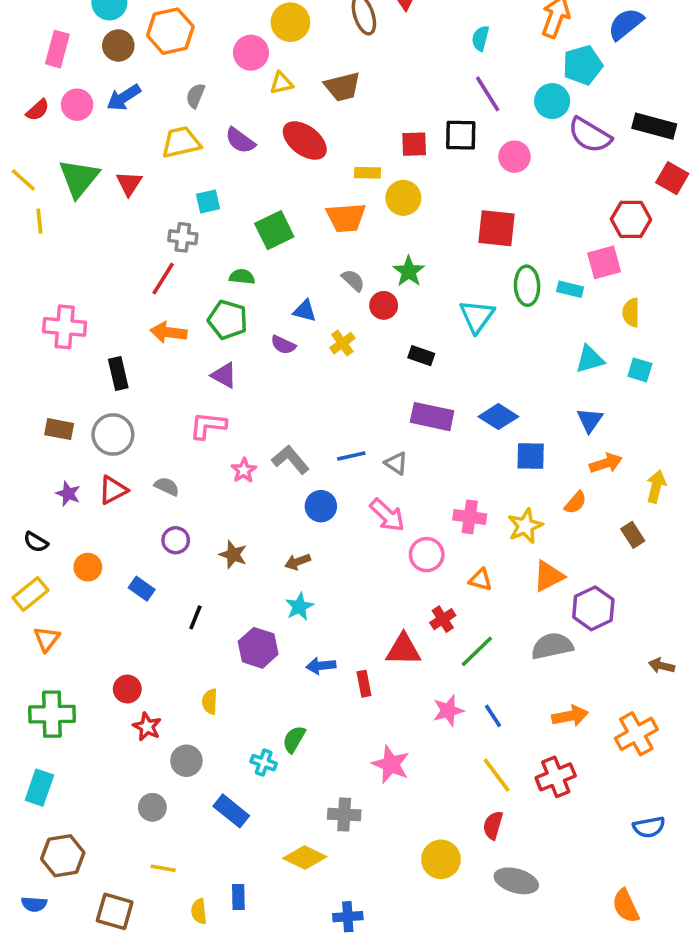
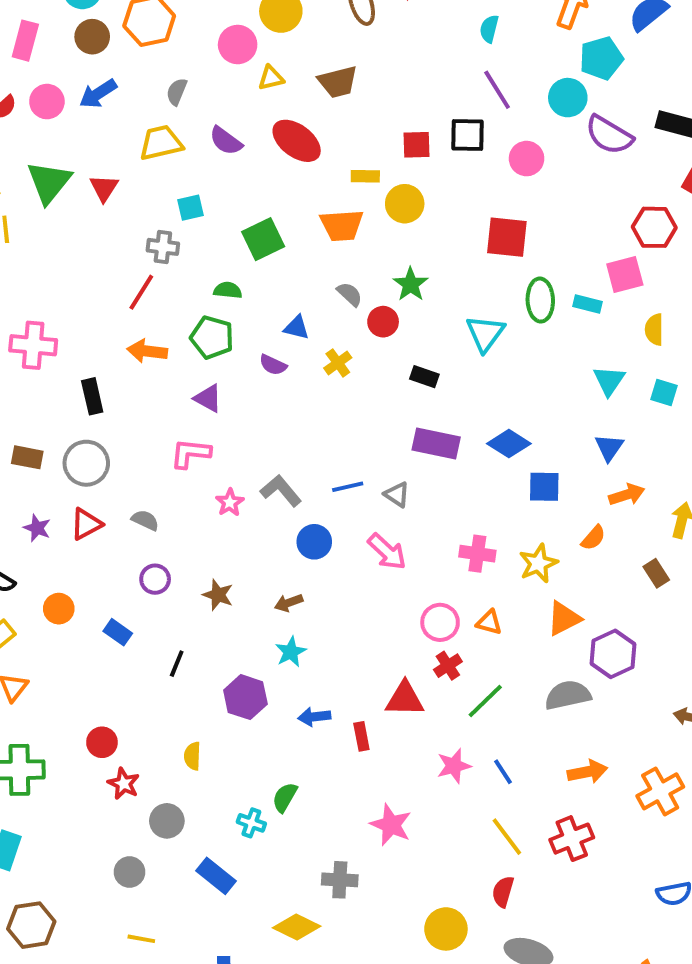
cyan triangle: (590, 359) -> (609, 381), turned -40
pink circle: (427, 555) -> (440, 622), moved

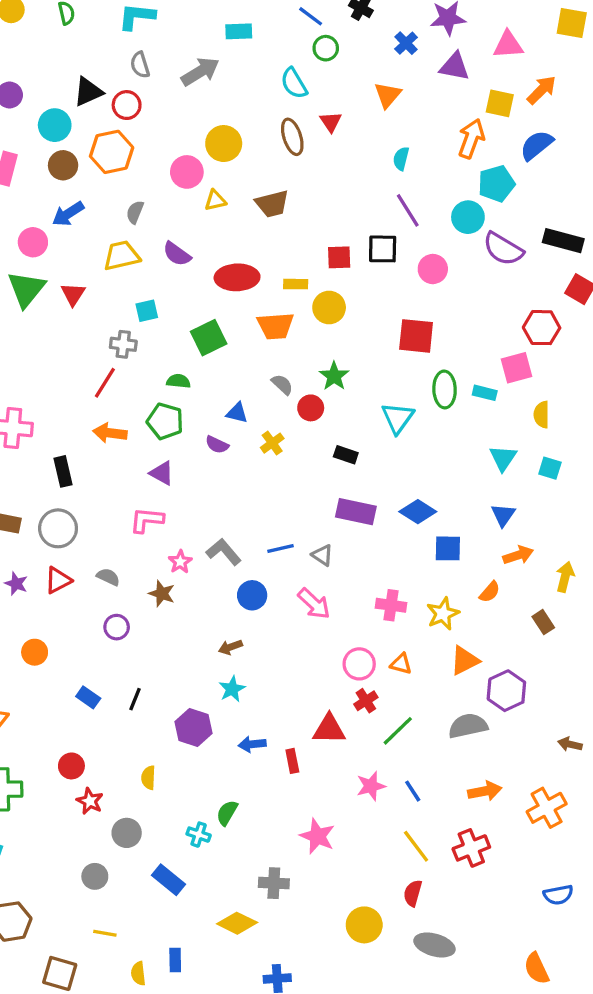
pink circle: (47, 102) -> (33, 242), moved
red ellipse: (297, 141) -> (237, 277), moved, turned -39
brown star: (218, 595) -> (162, 594), moved
blue rectangle: (118, 632) -> (88, 697), moved

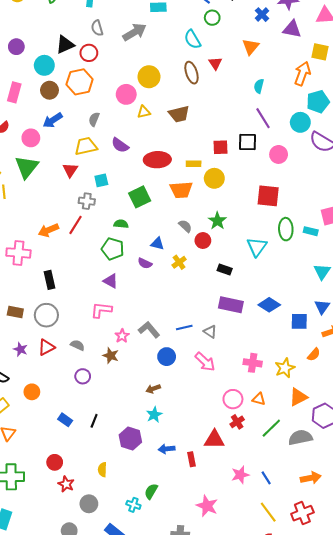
red triangle: (73, 294) -> (70, 170), moved
orange arrow: (110, 433) -> (48, 230), moved, turned -30
blue square: (448, 548) -> (299, 321), moved
green line: (398, 731) -> (271, 428), moved

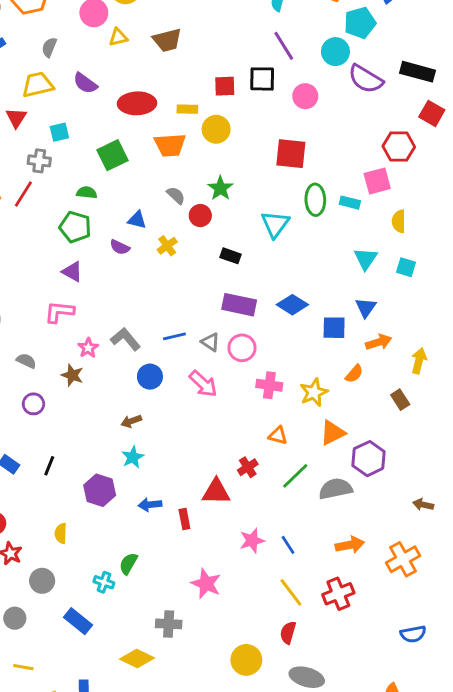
pink circle: (233, 399) -> (242, 348), moved

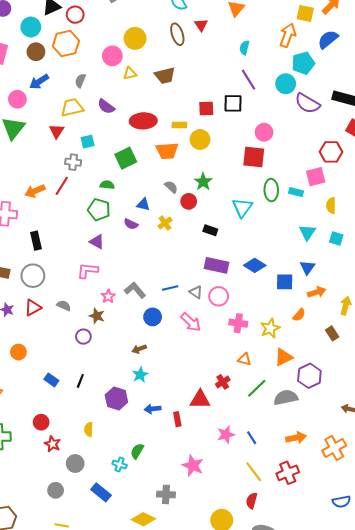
pink circle: (305, 96) -> (264, 132), moved
purple circle: (33, 404) -> (83, 337), moved

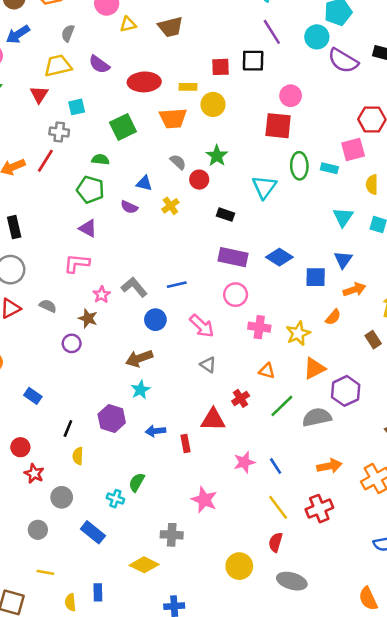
gray triangle: (196, 292) -> (208, 365), moved
brown arrow: (139, 349) -> (139, 358), size x1.5
black line: (80, 381) -> (68, 428), moved

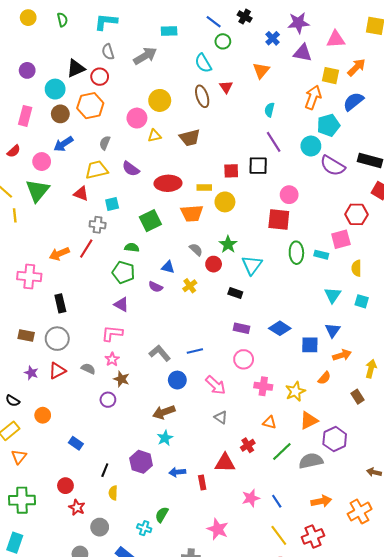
red triangle: (39, 94) -> (81, 194), turned -42
cyan triangle: (264, 187) -> (252, 265), moved
purple rectangle: (233, 257) -> (242, 328), size x0.7
pink star: (102, 295) -> (112, 359), moved

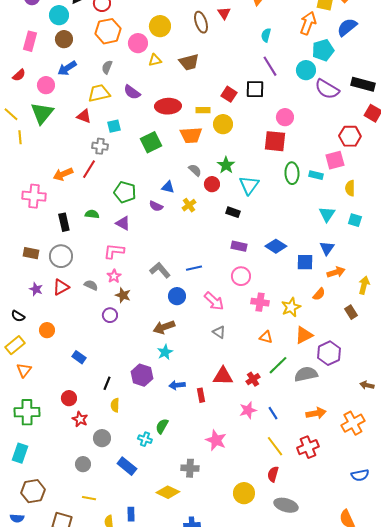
orange hexagon: (90, 106) -> (108, 31), moved
red square: (231, 171) -> (229, 94), turned 35
green semicircle: (132, 247) -> (92, 214), moved
red cross: (248, 445) -> (253, 379), moved

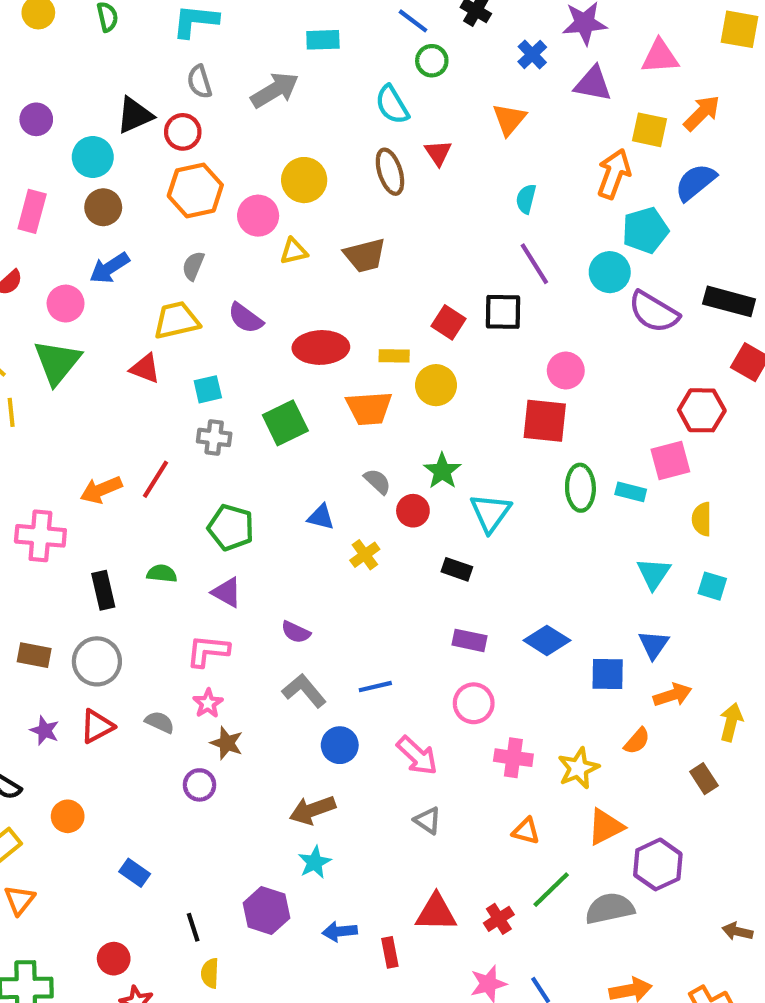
gray cross: (100, 146) -> (214, 437), moved
purple semicircle: (156, 206) -> (296, 632), moved
black line: (107, 383) -> (193, 927), turned -40

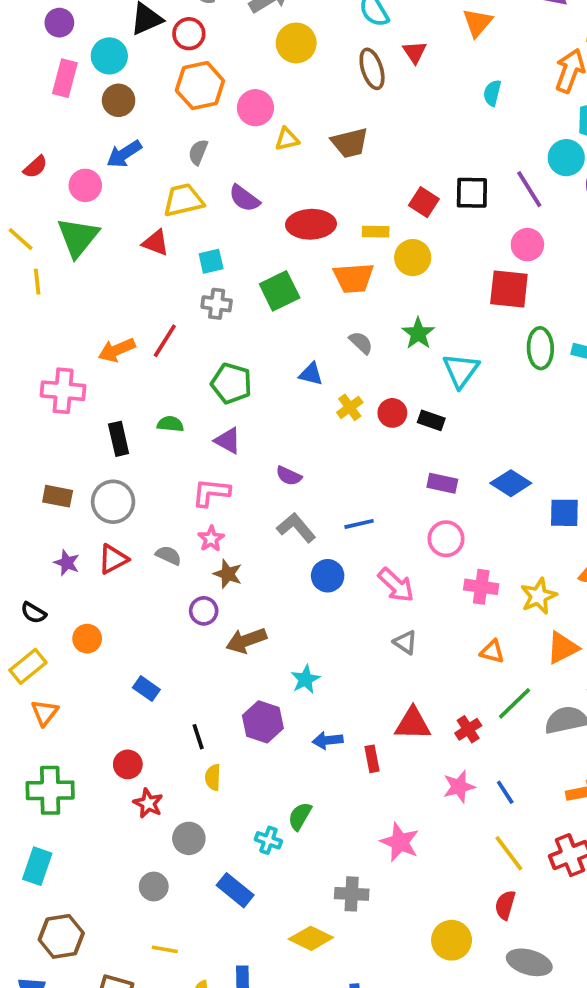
yellow circle: (304, 180) -> (296, 43), moved
pink rectangle: (32, 211) -> (65, 78), moved
purple line: (534, 264) -> (529, 189), moved
red circle: (413, 511) -> (392, 413), moved
brown arrow: (313, 810) -> (246, 640), moved

